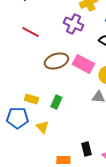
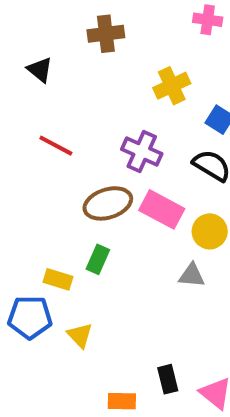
purple cross: (73, 24) -> (142, 152), moved
green rectangle: (56, 102) -> (98, 259), moved

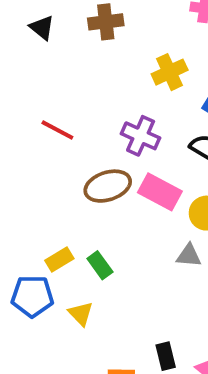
black triangle: (40, 70) -> (42, 28), moved
green rectangle: (98, 259) -> (100, 265), moved, turned -60
yellow rectangle: (58, 279) -> (59, 259), turned -48

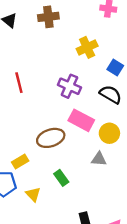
red line: (57, 130) -> (19, 83), turned 48
brown ellipse: (108, 186) -> (51, 138), moved
green rectangle: (100, 265) -> (61, 178), moved

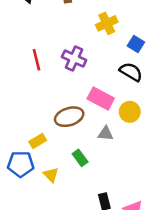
purple cross: (69, 86) -> (74, 59), moved
gray triangle: (99, 159) -> (106, 134), moved

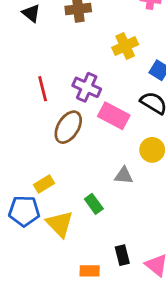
pink rectangle: (101, 98) -> (114, 116), moved
brown ellipse: (69, 117) -> (68, 127), moved, turned -40
yellow triangle: (51, 175) -> (60, 224), size x1.5

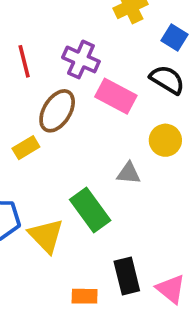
yellow rectangle: (44, 184) -> (26, 148), moved
green rectangle: (94, 204) -> (90, 210), size x1.6
black rectangle: (122, 255) -> (127, 276), size x1.4

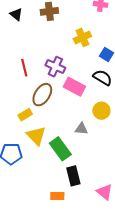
yellow triangle: (46, 236) -> (36, 136), moved
black rectangle: (127, 276) -> (73, 176), moved

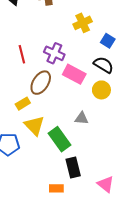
yellow circle: (101, 111) -> (101, 90), moved

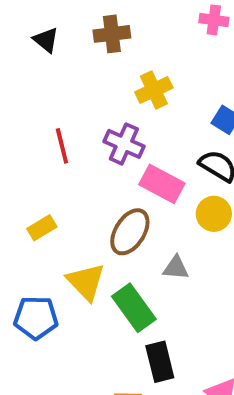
yellow cross: (83, 23) -> (154, 90), moved
brown ellipse: (41, 83) -> (130, 232), moved
yellow rectangle: (23, 104) -> (42, 228), moved

